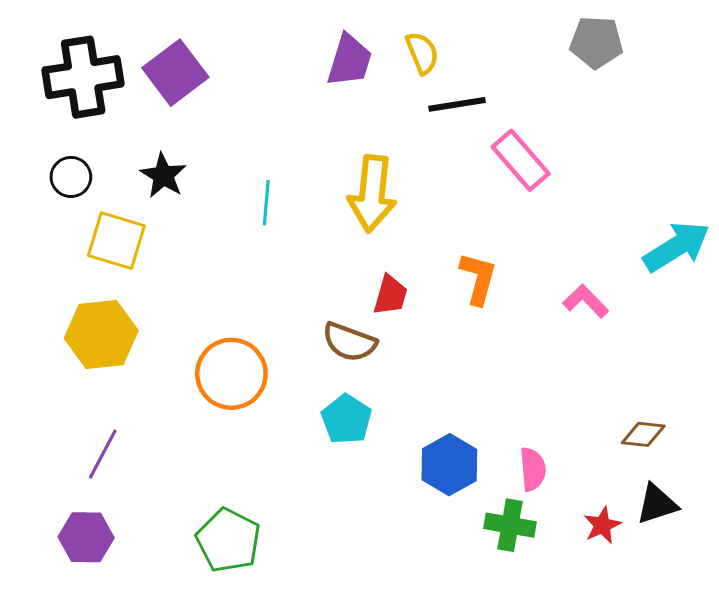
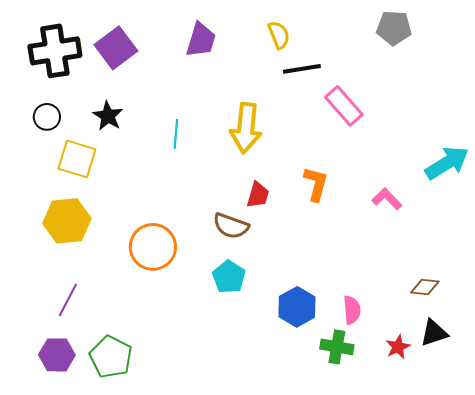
purple trapezoid: (350, 60) -> (201, 40), moved
green pentagon: (228, 540) -> (111, 357), moved

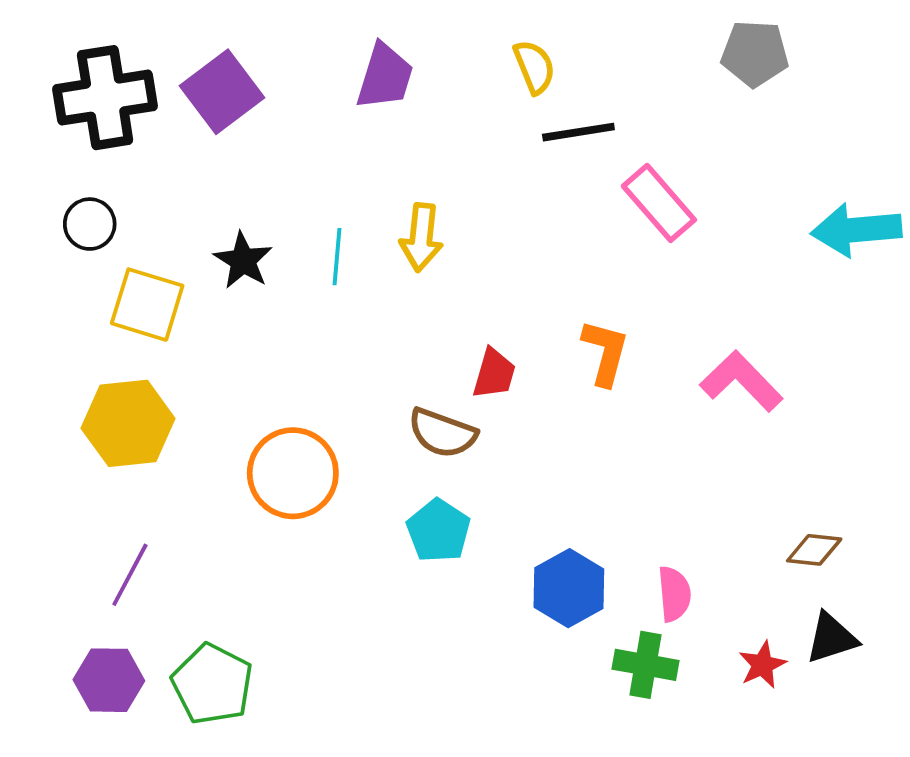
black star: (108, 116) -> (243, 260), moved
yellow arrow: (246, 128) -> (421, 237), moved, size x0.7
cyan arrow: (447, 163) -> (856, 230), moved, turned -153
pink L-shape: (387, 199) -> (741, 381), size x1.4

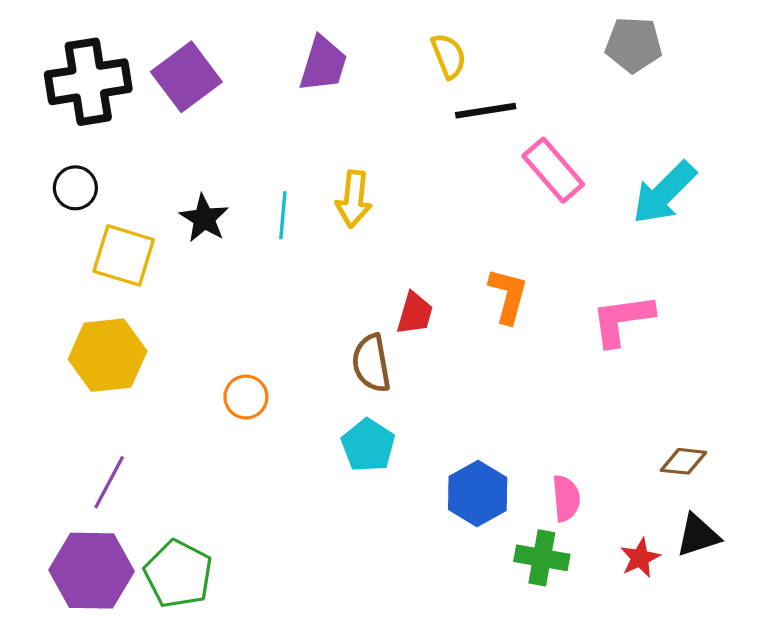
cyan arrow: (856, 230) -> (664, 193), moved, turned -40
pink L-shape: (741, 381) -> (622, 320), turned -54
brown semicircle: (442, 433) -> (371, 363), turned 60
orange circle: (293, 473) -> (246, 397), size x0.6
purple hexagon: (109, 680) -> (91, 571), size x1.4

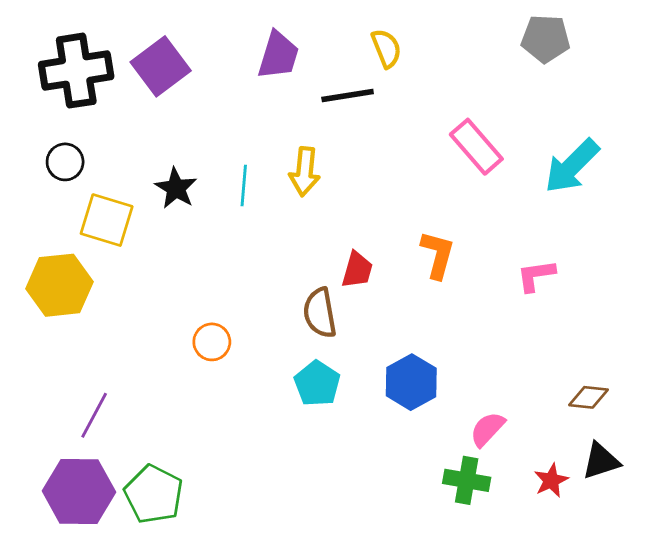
black line: (486, 111) -> (348, 95), moved
pink L-shape: (622, 320) -> (536, 275), size x0.7
yellow hexagon: (108, 355) -> (60, 285), moved
blue hexagon: (478, 494) -> (411, 382), moved
pink semicircle: (566, 498) -> (487, 429), turned -132

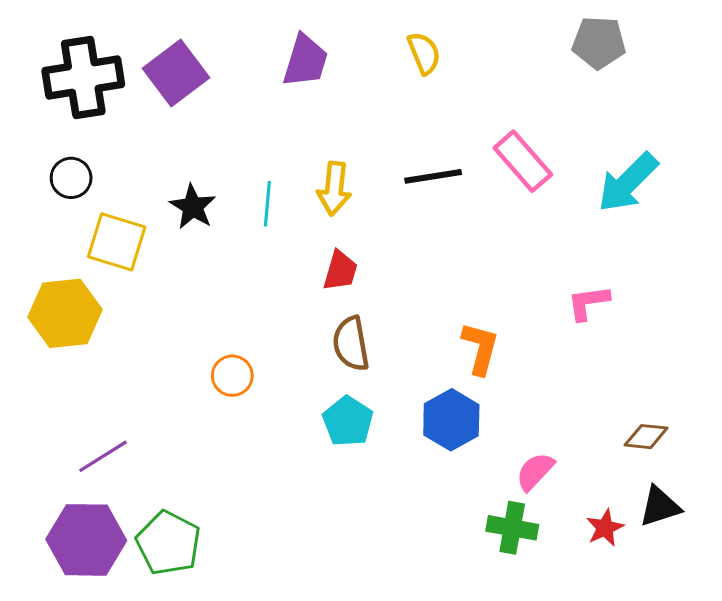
black line: (348, 95) -> (433, 176), moved
orange L-shape: (438, 255) -> (480, 348), moved
red trapezoid: (357, 270) -> (340, 271), moved
purple line: (94, 415) -> (103, 456), turned 30

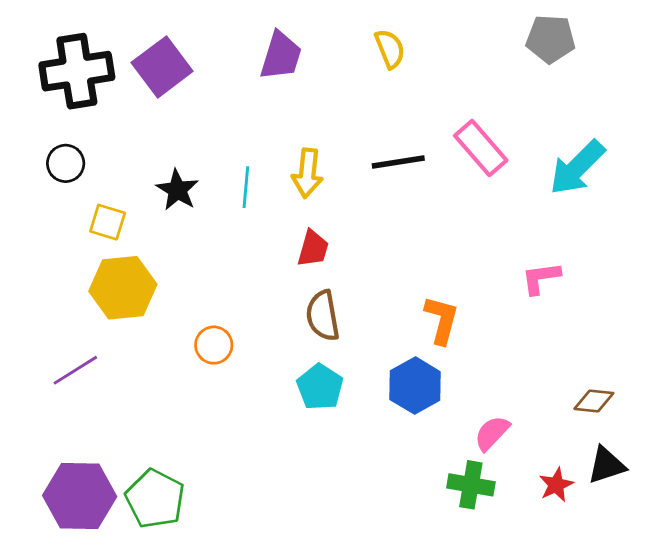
yellow square: (117, 242) -> (108, 222), size x0.7
yellow hexagon: (65, 313) -> (123, 288), moved
purple line: (103, 456) -> (75, 370), moved

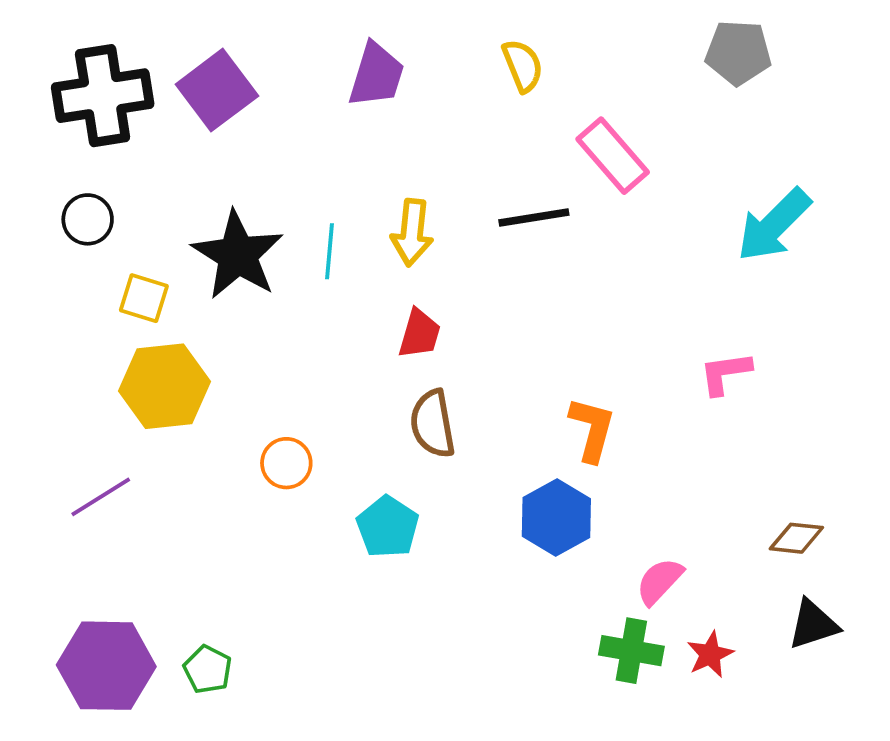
pink rectangle: (481, 148) -> (613, 156), moved
black star: (177, 190) -> (238, 255), size x1.6
cyan pentagon: (320, 387) -> (388, 527), moved
red star: (556, 485) -> (710, 654), moved
green pentagon: (155, 499) -> (208, 669), size x0.6

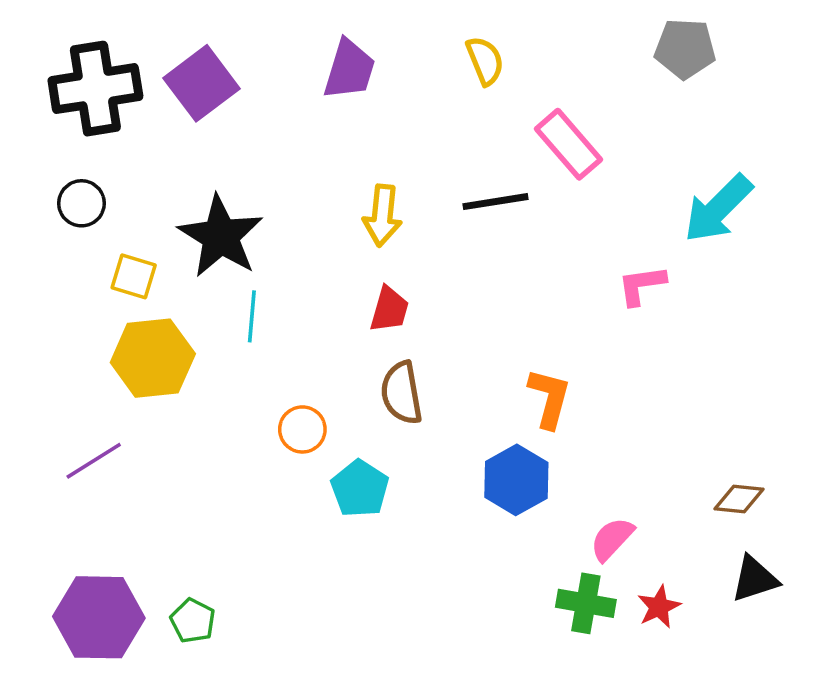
cyan line: (329, 251) -> (252, 316), moved
pink L-shape: (725, 373) -> (642, 285), moved
orange circle: (286, 463) -> (302, 429), moved

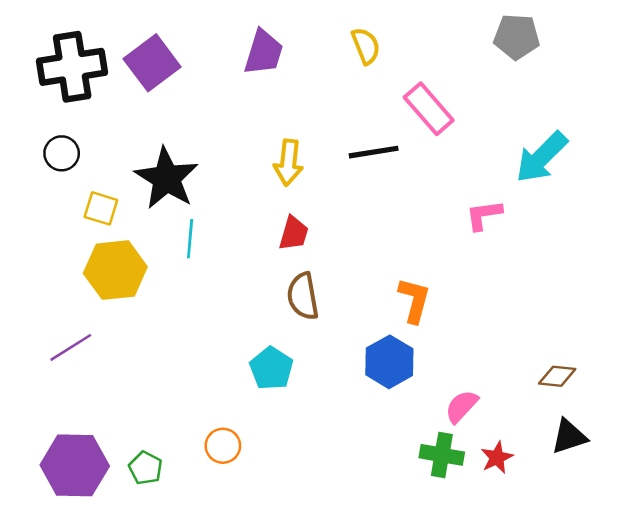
orange circle: (302, 429) -> (223, 446), moved

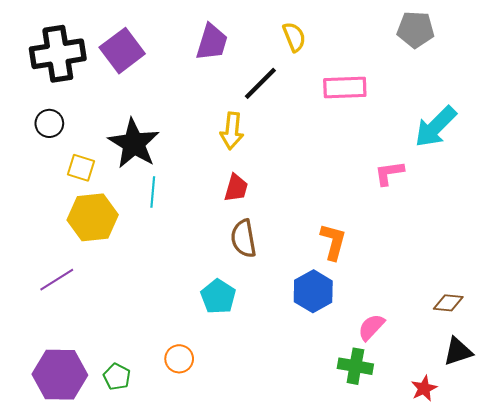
pink rectangle: (429, 109) -> (345, 88), turned -51
black line: (374, 152) -> (260, 83), moved, turned -36
red star: (497, 458) -> (424, 388), moved

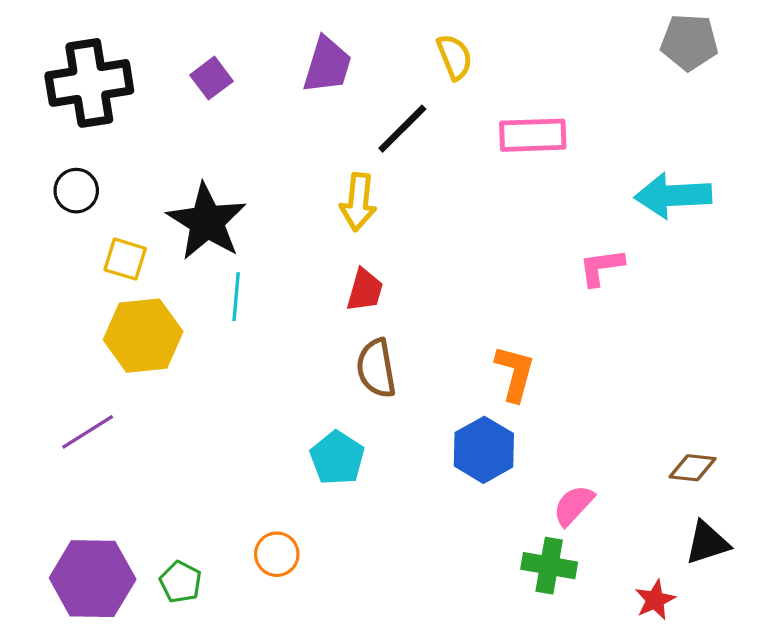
gray pentagon: (416, 29) -> (689, 42), moved
purple square: (122, 51) -> (212, 78), moved, size x0.6
cyan arrow: (436, 127) -> (673, 195), turned 42

